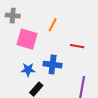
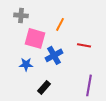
blue cross: (53, 65) -> (54, 55), moved, turned -36
blue star: (28, 70) -> (26, 64), moved

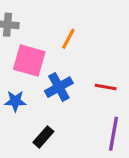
red line: (84, 45) -> (106, 87), moved

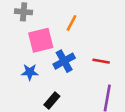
pink square: (29, 61) -> (41, 40), turned -30

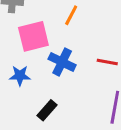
blue cross: (64, 61) -> (62, 62), turned -35

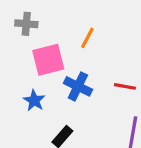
blue star: (20, 76) -> (34, 101), turned 30

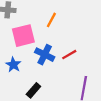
red line: (125, 86) -> (69, 55), moved, turned -40

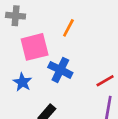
red line: (69, 55) -> (105, 81), moved

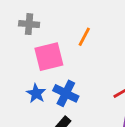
blue cross: (60, 70) -> (66, 93), moved

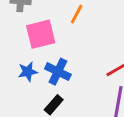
blue star: (36, 93) -> (28, 72), turned 30

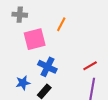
blue star: (28, 72) -> (23, 83), moved

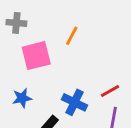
blue cross: (47, 67) -> (75, 102), moved
blue star: (23, 83) -> (22, 98), moved

